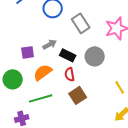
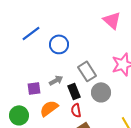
gray rectangle: (81, 23) -> (87, 71), moved
black rectangle: (68, 55) -> (74, 91), turned 42

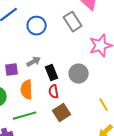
gray rectangle: (87, 71) -> (73, 22), moved
orange semicircle: (49, 108) -> (27, 90), turned -54

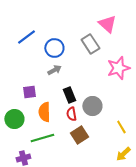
gray arrow: (34, 62) -> (54, 70), moved
gray circle: (79, 74) -> (92, 106), moved

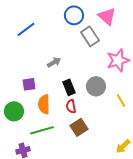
blue circle: (54, 48) -> (74, 15), moved
gray circle: (92, 106) -> (96, 86), moved
yellow line: (121, 127) -> (121, 100), moved

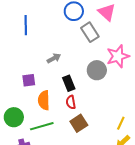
blue line: (26, 29) -> (26, 25), turned -54
gray circle: (96, 86) -> (97, 70), moved
yellow line: (121, 100) -> (121, 123), moved, turned 56
green circle: (14, 111) -> (14, 117), moved

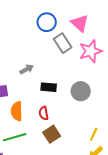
pink star: (118, 56) -> (91, 51), moved
gray circle: (97, 70) -> (81, 91), moved
black rectangle: (69, 83) -> (49, 87), moved, turned -63

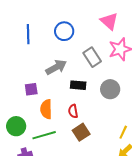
blue circle: (47, 22) -> (64, 31), moved
gray rectangle: (63, 43) -> (92, 57), moved
gray arrow: (27, 69) -> (56, 67), size x1.5

